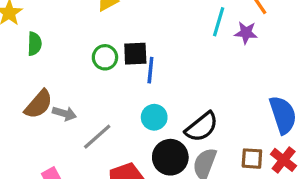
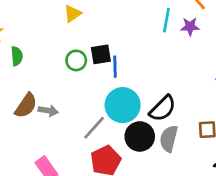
cyan circle: (154, 117) -> (123, 105), size x1.6
gray line: (97, 137) -> (94, 128), moved

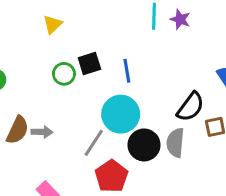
purple star: (190, 26) -> (180, 19), turned 30
blue line: (115, 67) -> (127, 71), moved
black semicircle: (163, 108) -> (190, 107), moved

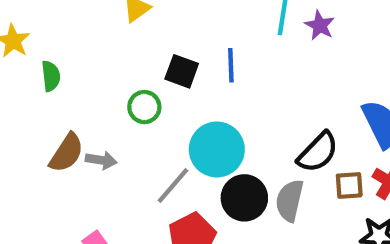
black square: (89, 63) -> (182, 71), turned 30
blue line: (127, 71) -> (231, 65), moved
green circle: (64, 74) -> (144, 107), moved

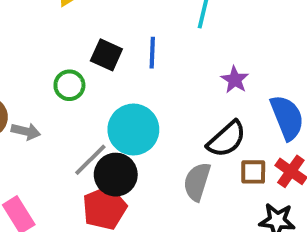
purple star: (320, 25) -> (235, 80), moved
black circle: (244, 198) -> (116, 175), moved

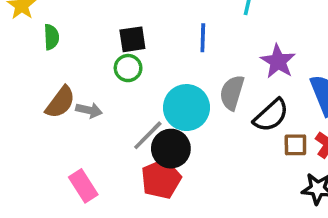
black square: (106, 55) -> (132, 39), moved, turned -32
purple star: (235, 80) -> (278, 61), size x1.4
gray semicircle: (197, 182) -> (232, 93), moved

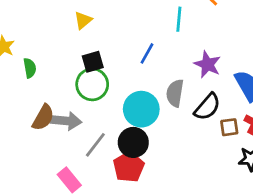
blue line: (203, 38) -> (147, 53), turned 35
green circle: (128, 68) -> (92, 84), size x1.5
gray arrow: (89, 110) -> (66, 121), size x1.5
gray line: (148, 135) -> (95, 145), moved

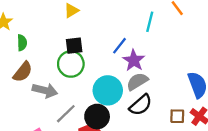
purple star: (207, 64) -> (134, 60), moved
gray semicircle: (175, 93) -> (137, 82), turned 40
black semicircle: (207, 107) -> (141, 105), moved
brown semicircle: (43, 118) -> (23, 72), moved

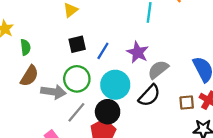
blue line: (119, 46) -> (103, 51), moved
green circle: (71, 64) -> (77, 79), moved
gray semicircle: (137, 82) -> (158, 70), moved

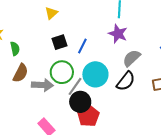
purple star: (138, 52) -> (118, 34), moved
gray line: (76, 112) -> (75, 86), moved
black circle: (108, 112) -> (80, 102), moved

